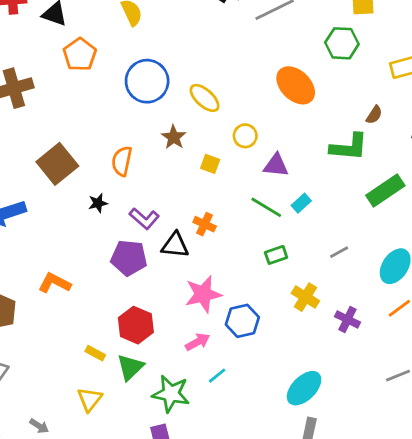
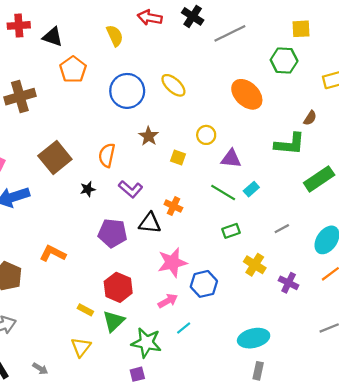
yellow ellipse: (205, 98) -> (173, 85), moved
purple L-shape: (144, 219) -> (131, 189), moved
cyan ellipse: (304, 388) -> (254, 338), turned 32

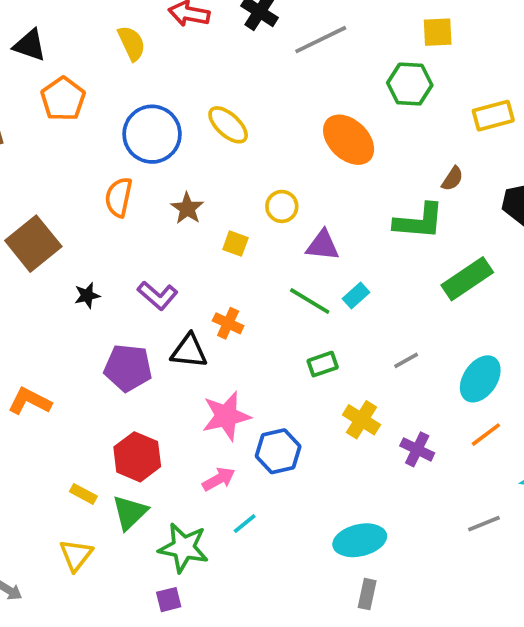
orange semicircle: (107, 155) -> (119, 197), moved

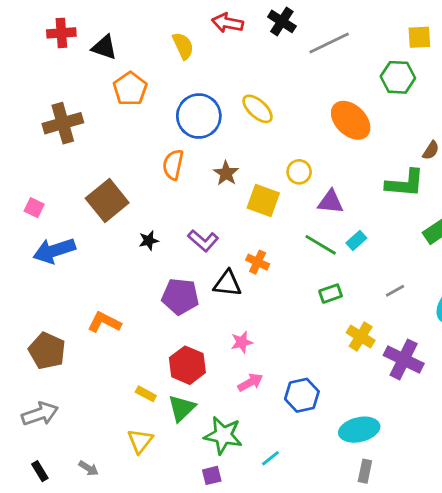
yellow square: (235, 244) -> (263, 200), size x1.6
pink star: (226, 416) -> (242, 342), moved, size x0.6
purple cross: (417, 449) -> (404, 359), size x1.5
blue hexagon: (278, 451) -> (302, 395), moved
cyan line: (245, 524) -> (270, 458), moved

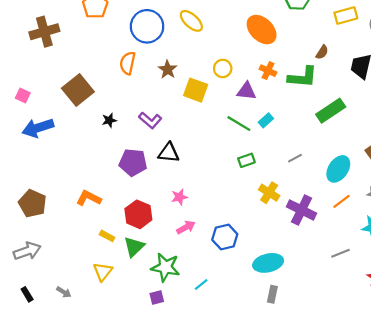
orange cross: (258, 262) -> (268, 71), moved
orange L-shape: (104, 322) -> (89, 198), moved

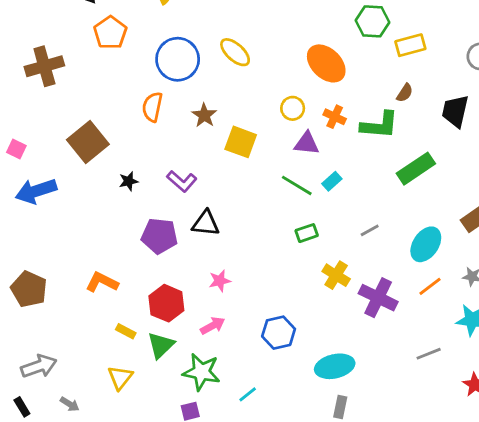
yellow rectangle: (346, 15) -> (410, 45), moved
yellow circle: (223, 68) -> (293, 108), moved
pink arrow: (186, 227) -> (213, 326), moved
gray arrow: (27, 251) -> (39, 366), moved

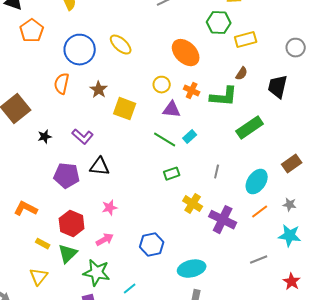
gray line: (370, 230) -> (217, 172), turned -48

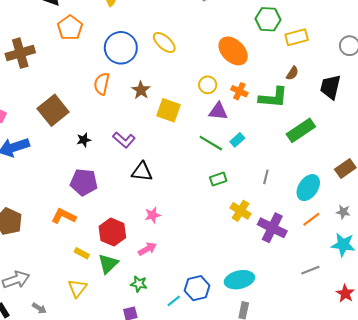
purple pentagon: (67, 176) -> (84, 182), moved
blue hexagon: (152, 245) -> (197, 288), moved
green star: (97, 273) -> (139, 284), size x0.6

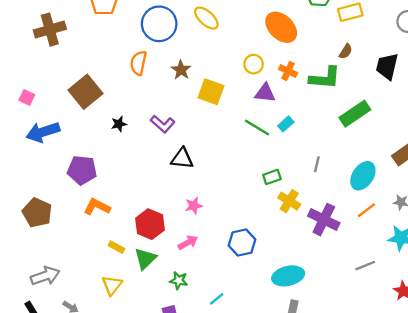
green rectangle: (218, 179) -> (272, 177), moved
purple pentagon: (84, 182) -> (82, 170), moved
blue hexagon: (197, 288) -> (242, 243), moved

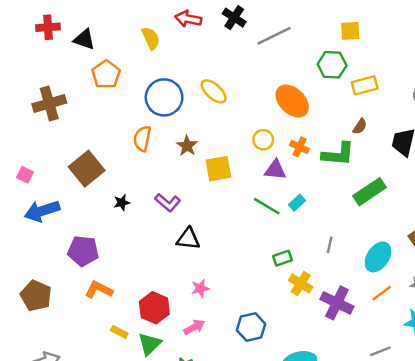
yellow square: (211, 92) -> (218, 169), turned -30

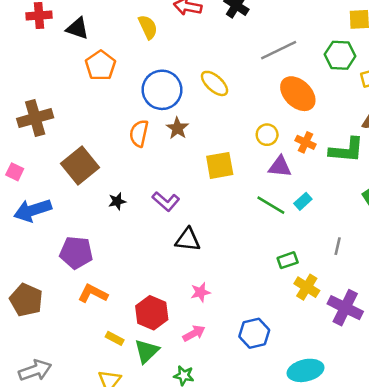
gray line: (274, 36) -> (279, 50), moved
brown cross: (49, 103) -> (35, 118), moved
brown star: (187, 146) -> (177, 128), moved

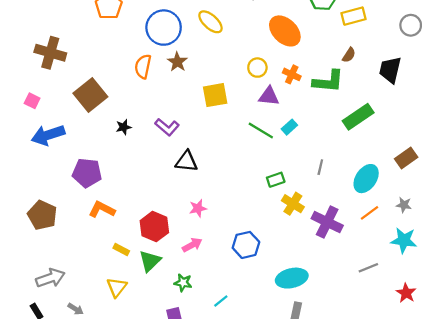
brown cross: (35, 118) -> (50, 53), turned 32

